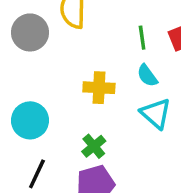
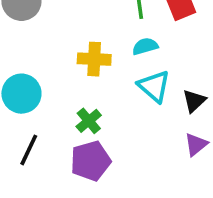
cyan semicircle: (147, 76) -> (145, 46), turned 110

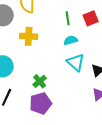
yellow cross: (94, 59) -> (29, 36), moved

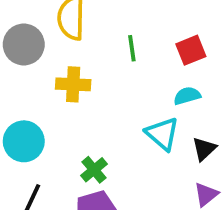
green line: (68, 18) -> (132, 48), moved
cyan semicircle: (71, 40) -> (187, 96), moved

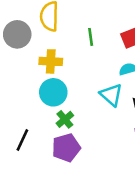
cyan circle: (24, 141) -> (53, 92), moved

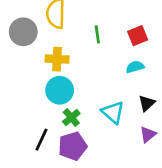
cyan triangle: (111, 95) -> (113, 112), moved
black line: (22, 140) -> (41, 140), moved

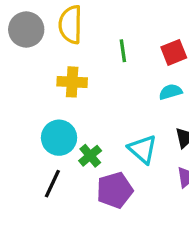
gray circle: (23, 32) -> (26, 30), moved
cyan circle: (60, 90) -> (59, 138), moved
purple pentagon: (73, 146) -> (115, 190), moved

